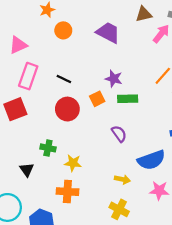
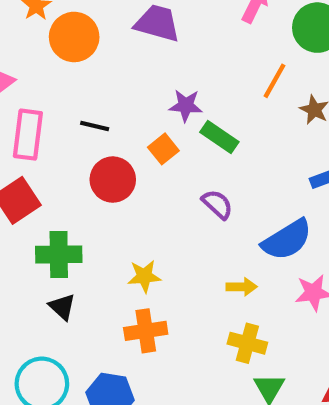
orange circle: (63, 30) -> (74, 37), size x1.5
green rectangle: (128, 99) -> (219, 137), turned 48
green cross: (48, 148) -> (59, 254), moved, size x1.5

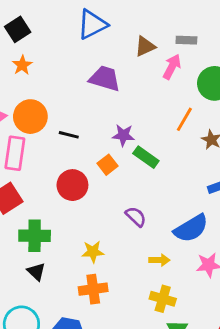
orange circle: (74, 37) -> (30, 117), moved
black line: (95, 126) -> (69, 135), moved
purple semicircle: (217, 204) -> (136, 217), moved

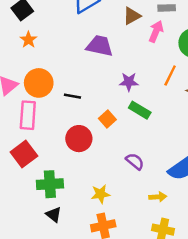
purple star: (123, 135) -> (129, 82), moved

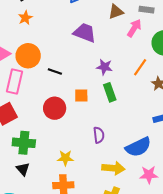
green rectangle: (140, 110) -> (110, 92), turned 30
orange square: (107, 119) -> (81, 96), turned 32
purple semicircle: (135, 161) -> (99, 135), turned 35
yellow arrow: (158, 197) -> (113, 168), size x1.5

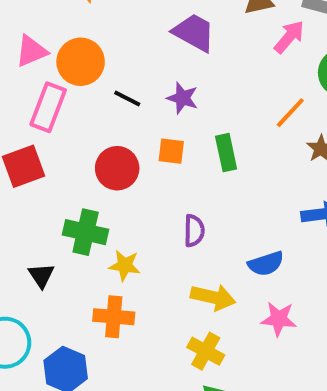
purple star: (104, 67) -> (183, 98), moved
green cross: (24, 143) -> (86, 232), moved
blue semicircle: (138, 147) -> (266, 264), size x0.7

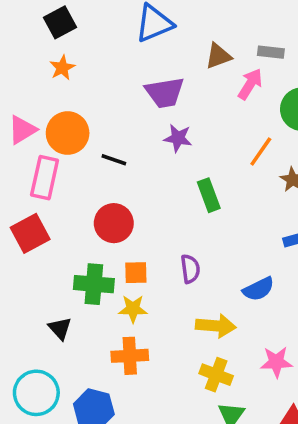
purple trapezoid: (194, 33) -> (165, 92), turned 150
purple star: (183, 98) -> (178, 138), moved
orange square: (171, 151) -> (136, 273), moved
pink star: (279, 319) -> (276, 362), moved

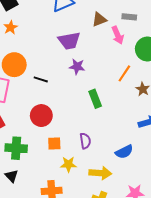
pink arrow: (250, 84) -> (118, 35), turned 126
green cross: (94, 284) -> (16, 148), moved
yellow star: (133, 309) -> (68, 164), moved

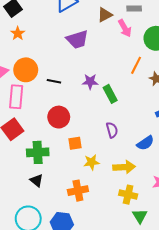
purple star: (77, 67) -> (90, 82), moved
purple semicircle: (85, 141) -> (112, 130), moved

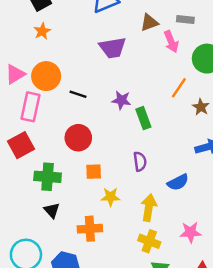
yellow arrow: (124, 167) -> (149, 208), turned -85
black triangle: (37, 181) -> (52, 210), moved

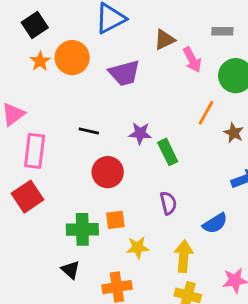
gray rectangle: (185, 20) -> (222, 31), moved
orange circle: (46, 76) -> (72, 58), moved
red circle: (78, 138) -> (108, 172), moved
green cross: (48, 177) -> (82, 229), moved

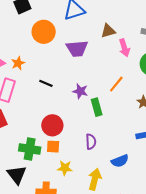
orange star: (40, 61) -> (18, 63), moved
orange line: (206, 113) -> (116, 84), moved
red circle: (108, 172) -> (52, 125), moved
black triangle: (70, 270) -> (17, 175), size x1.5

